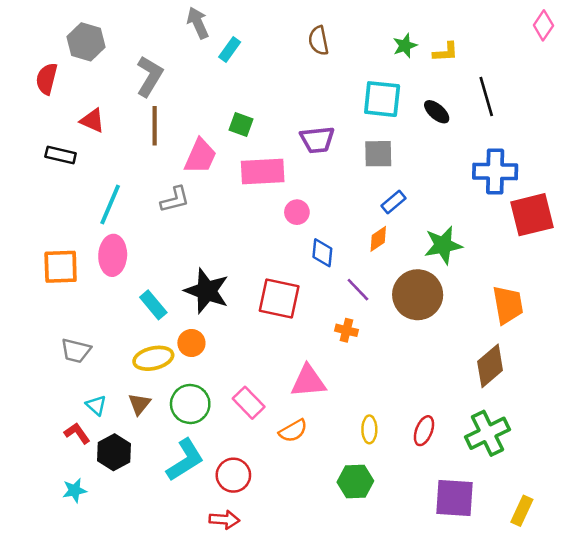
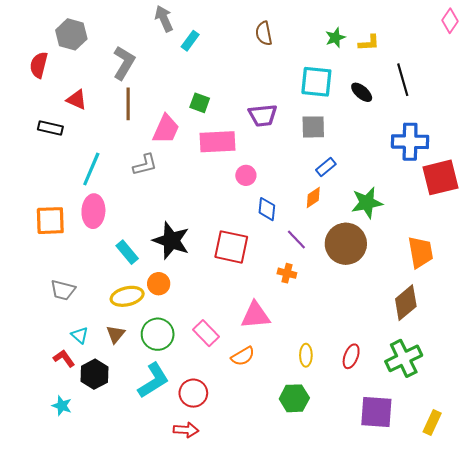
cyan star: (75, 490) -> (62, 406), turned 30

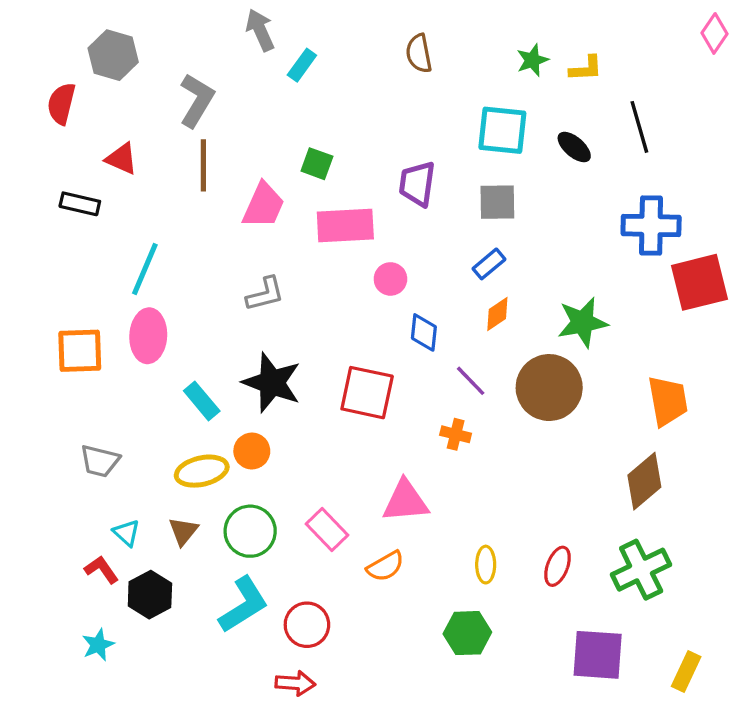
purple trapezoid: (263, 115) -> (417, 184), turned 104
gray L-shape: (145, 165) -> (265, 294), moved
blue rectangle: (326, 167) -> (489, 264), moved
cyan star: (62, 406) -> (98, 645), turned 30

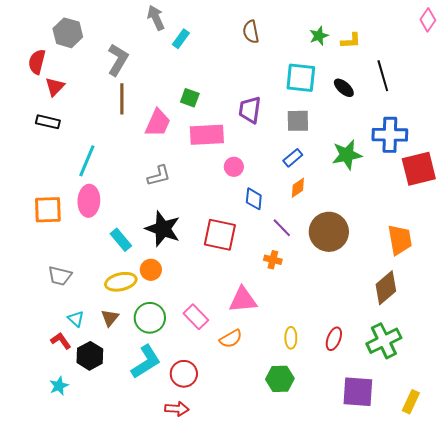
red triangle: (122, 159) -> (55, 87), moved, turned 50
green star: (583, 322) -> (347, 155), moved

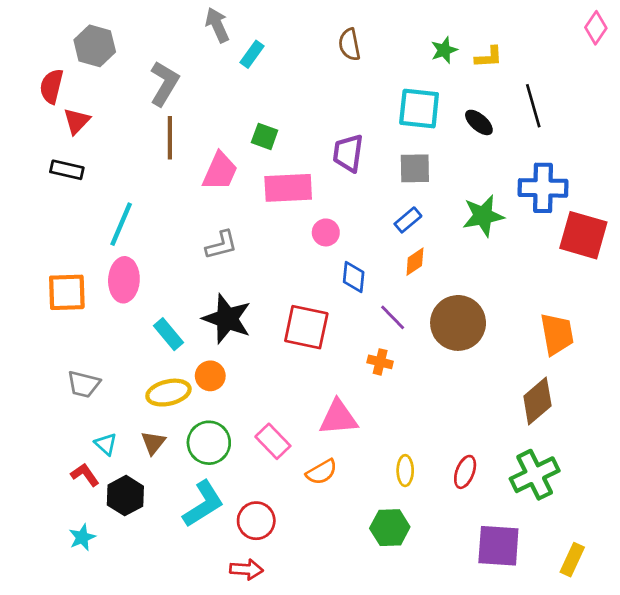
red square: (419, 169) -> (583, 235), turned 30

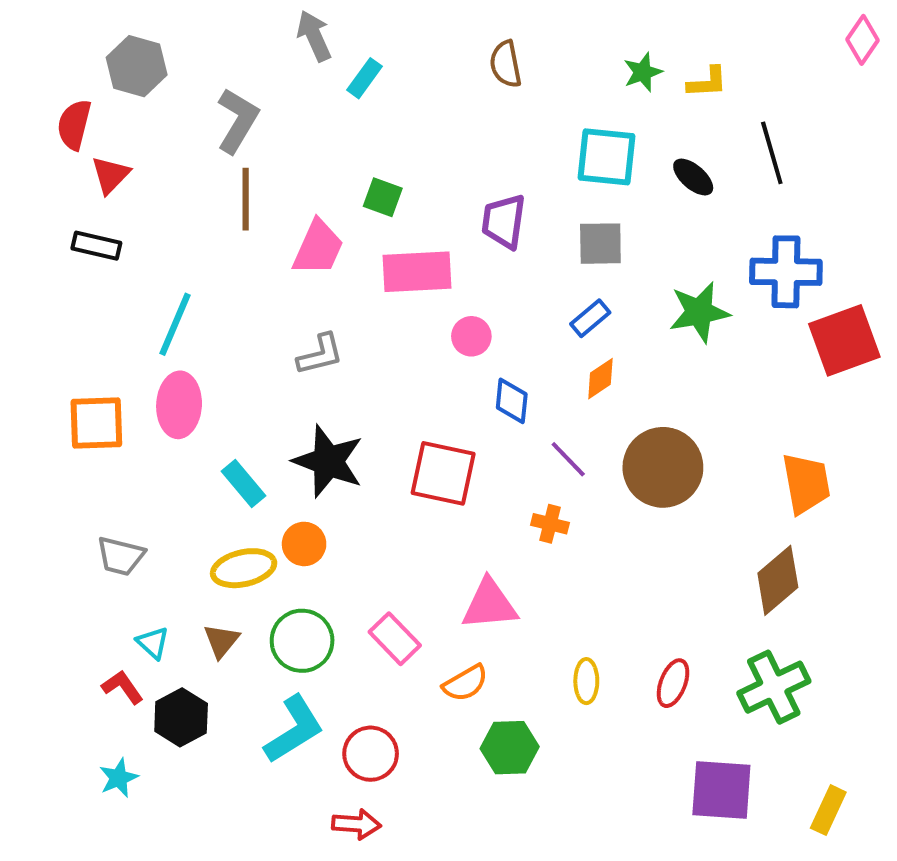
red square: (583, 235) -> (844, 340), turned -36
green hexagon: (390, 528) -> (510, 748), moved

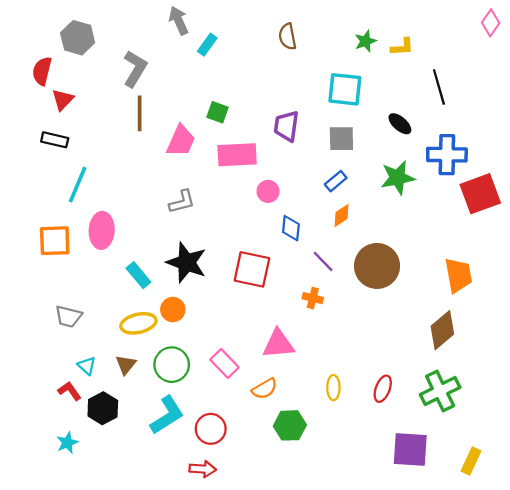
black ellipse: (693, 177) -> (400, 124), moved
cyan line: (175, 324) -> (78, 185), moved

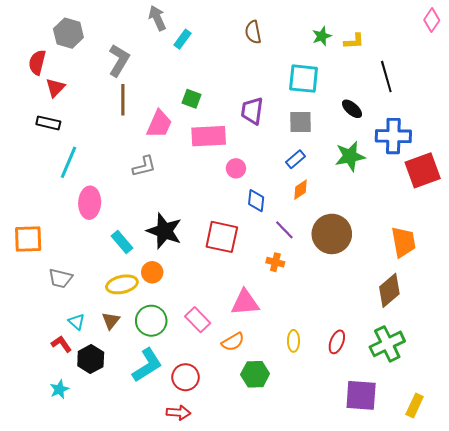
gray L-shape: (182, 202) -> (144, 166), moved
orange square: (55, 241) -> (28, 239), moved

